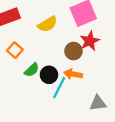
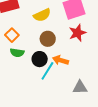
brown circle: (73, 51) -> (48, 39), moved
green semicircle: (32, 70) -> (17, 53), moved, turned 48

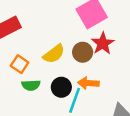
yellow semicircle: (42, 15) -> (54, 54), moved
brown circle: (48, 39) -> (83, 52), moved

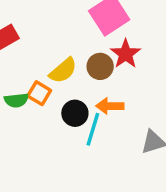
orange square: (20, 64) -> (39, 93), moved
green semicircle: (31, 85) -> (16, 100), moved

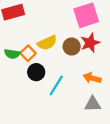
orange arrow: (110, 106) -> (92, 78), moved
black circle: (75, 113) -> (36, 72), moved

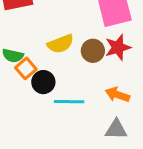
orange square: (28, 53) -> (26, 68), moved
cyan line: (56, 86) -> (69, 102), turned 55

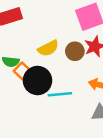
black circle: (43, 82) -> (38, 81), size x1.5

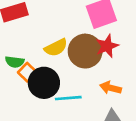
brown circle: (75, 51) -> (85, 51), size x1.6

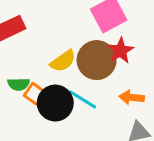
cyan line: (68, 98) -> (83, 99), moved, turned 45

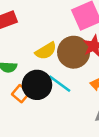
orange square: (35, 94) -> (21, 94), moved

